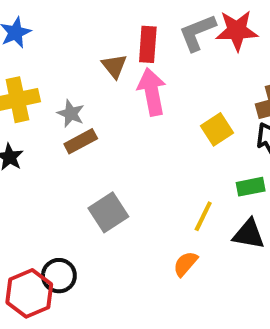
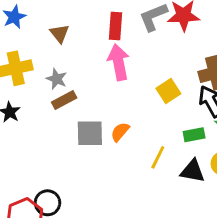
brown triangle: (114, 66) -> (60, 34), moved
gray square: (108, 212) -> (90, 133), moved, turned 32
orange semicircle: (185, 264) -> (120, 132), moved

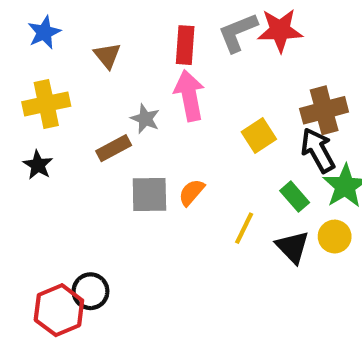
gray star: (57, 79) -> (145, 119), moved
green rectangle: (194, 135) -> (295, 197), turned 60
black triangle: (193, 171) -> (293, 247), turned 36

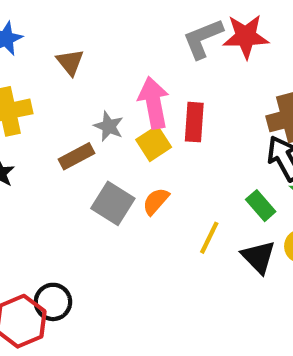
red rectangle: (185, 45) -> (194, 122), moved
yellow square: (259, 136) -> (154, 143), moved
gray square: (149, 194) -> (113, 203), turned 33

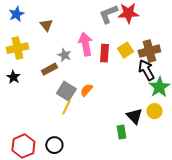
yellow square: (154, 143) -> (125, 50), moved
green rectangle: (261, 206) -> (121, 132), moved, turned 32
yellow line: (209, 238) -> (66, 107), moved
black circle: (53, 302) -> (54, 145), moved

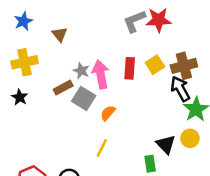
pink arrow: (85, 44) -> (101, 74), moved
gray square: (66, 91) -> (84, 98), moved
yellow line: (66, 107) -> (102, 148), moved

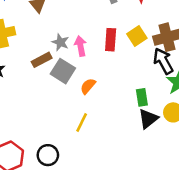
pink arrow: (101, 74) -> (80, 46), size x0.7
black triangle: (166, 144) -> (148, 119), turned 35
green rectangle: (150, 164) -> (142, 97), moved

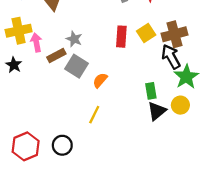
pink arrow: (80, 46) -> (36, 42), moved

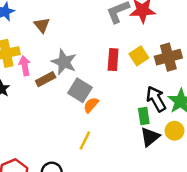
gray star: (74, 39) -> (64, 62), size x1.5
black arrow: (171, 57) -> (156, 99), moved
gray square: (76, 66) -> (80, 90), moved

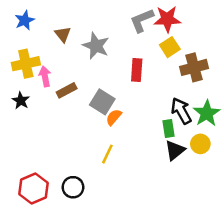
yellow square: (139, 56) -> (170, 47), moved
gray star: (64, 62) -> (96, 46), moved

